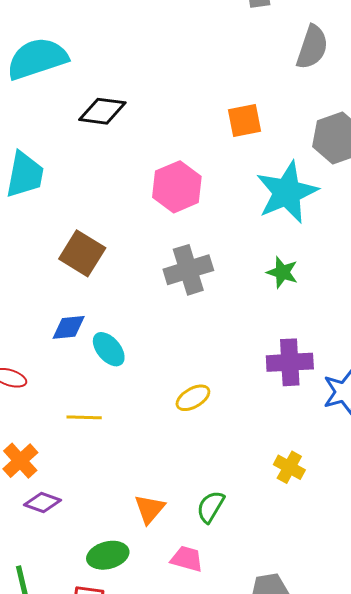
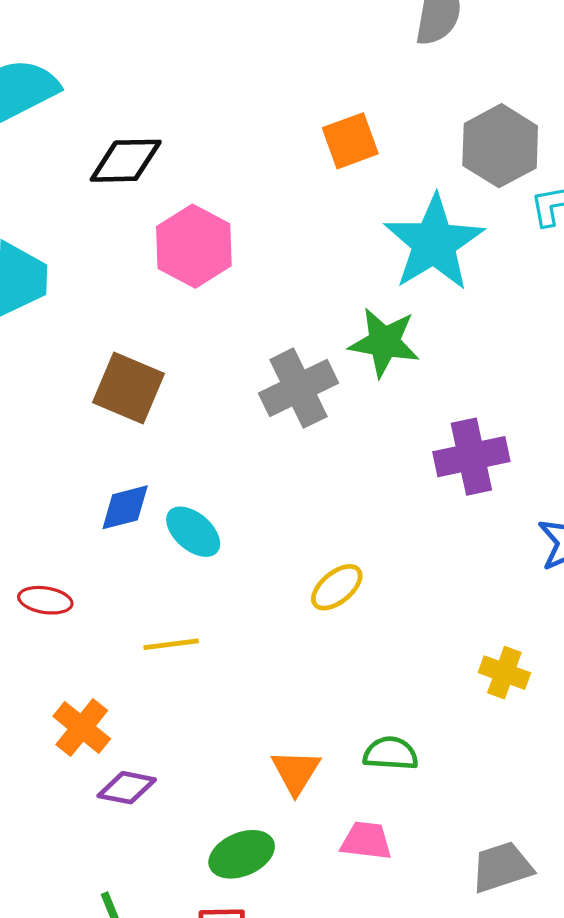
pink hexagon: (177, 187) -> (194, 246), moved
green star: (282, 272) -> (384, 342), moved, size x1.4
purple cross: (290, 362) -> (471, 457), moved
green semicircle: (211, 507) -> (391, 753), turned 72

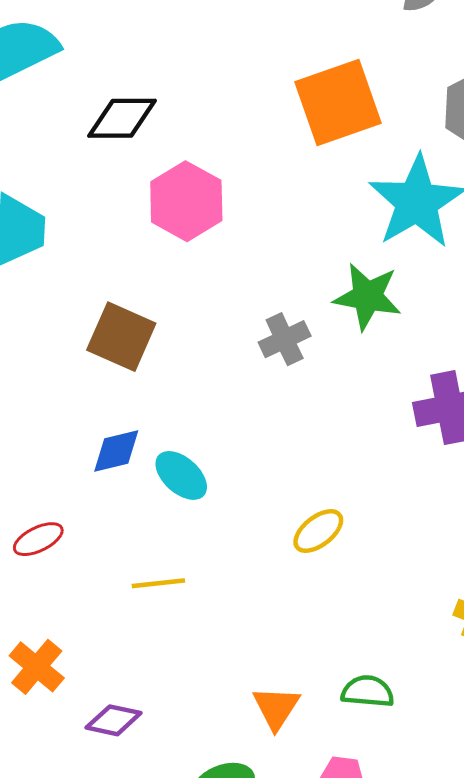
orange square: (350, 141) -> (338, 103), size x1.6
gray cross: (298, 388) -> (285, 339), size x0.7
red ellipse: (45, 600) -> (38, 539), turned -36
orange cross: (82, 728) -> (37, 667), moved

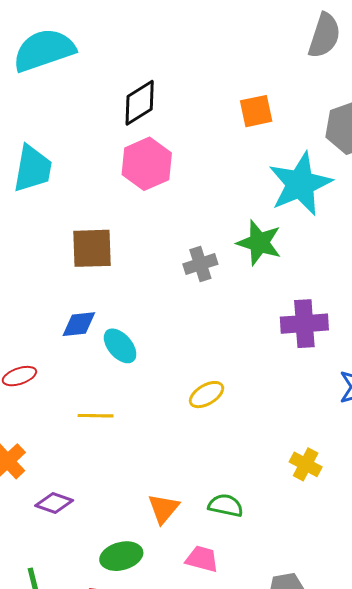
orange square: (338, 103) -> (256, 111), size x0.6
black diamond: (122, 118) -> (140, 103), moved, turned -39
brown square: (121, 337) -> (92, 248), turned -33

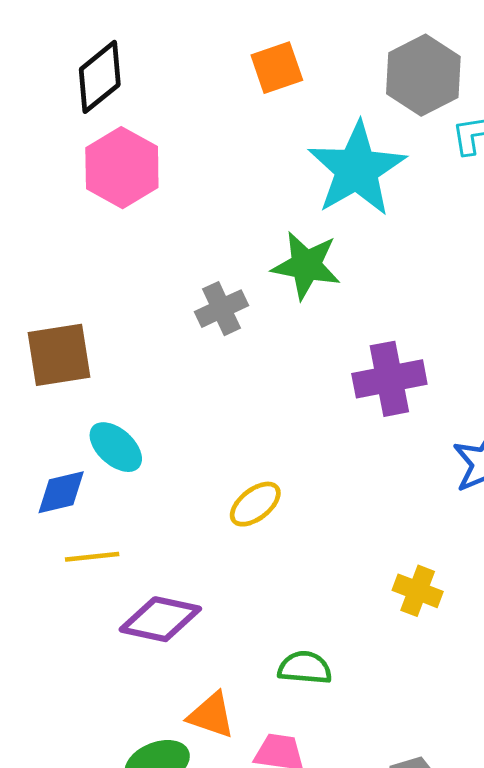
brown square: (92, 248) -> (59, 355), moved
blue diamond: (79, 324) -> (61, 492), moved
purple diamond: (54, 503) -> (160, 619), moved, size x1.4
orange triangle: (163, 508) -> (211, 715), moved, turned -44

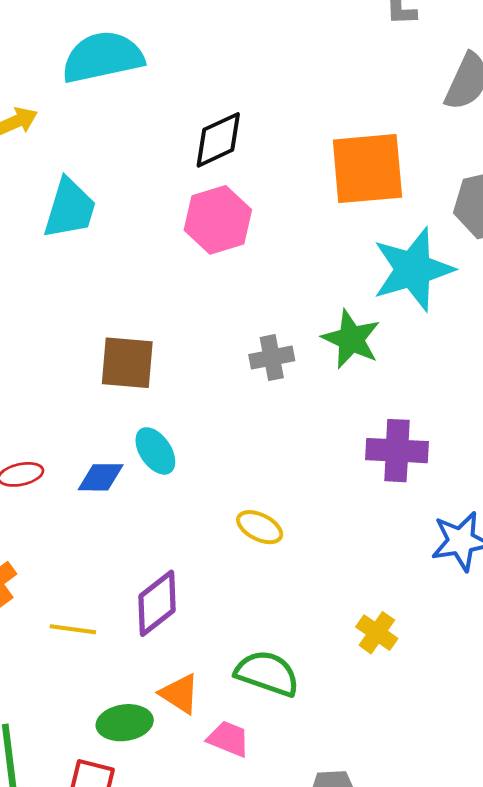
orange square: (277, 68) -> (367, 169), size x1.8
yellow ellipse: (255, 504) -> (260, 527), turned 51
yellow line: (92, 557) -> (73, 629), moved
purple diamond: (160, 619) -> (157, 603), turned -64
green semicircle: (305, 668) -> (267, 673), size x1.4

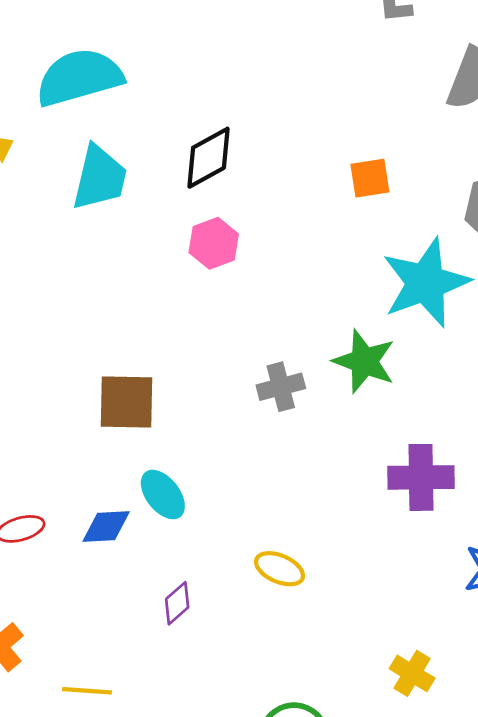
orange square: (367, 169) -> (370, 178), size x0.5
cyan trapezoid: (70, 209) -> (100, 178), moved
pink hexagon: (218, 220) -> (214, 243), size x0.7
purple diamond: (157, 603) -> (177, 603), moved, size x0.6

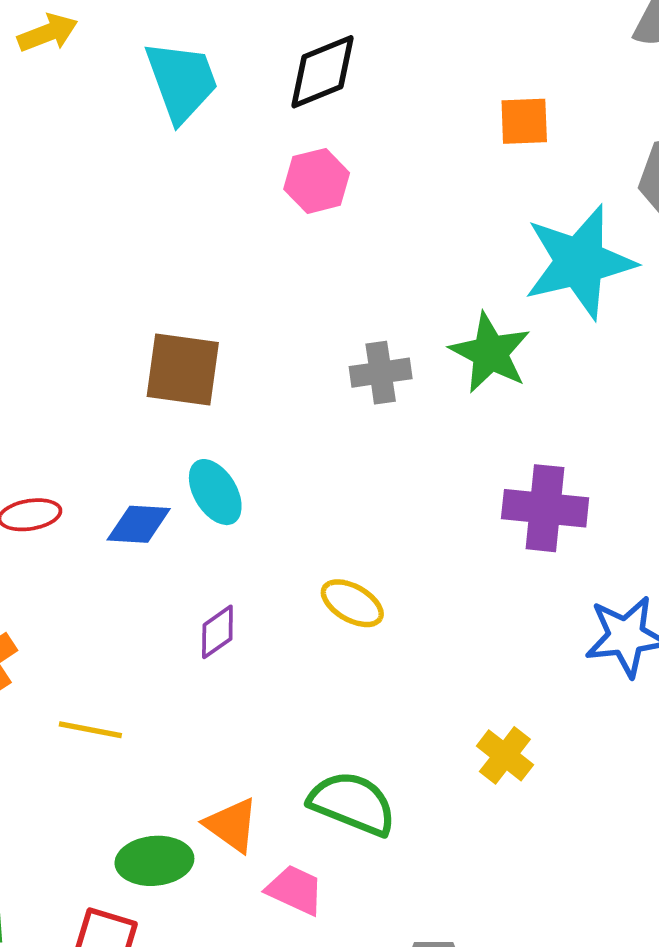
cyan trapezoid: (100, 178) -> (182, 81), turned -40

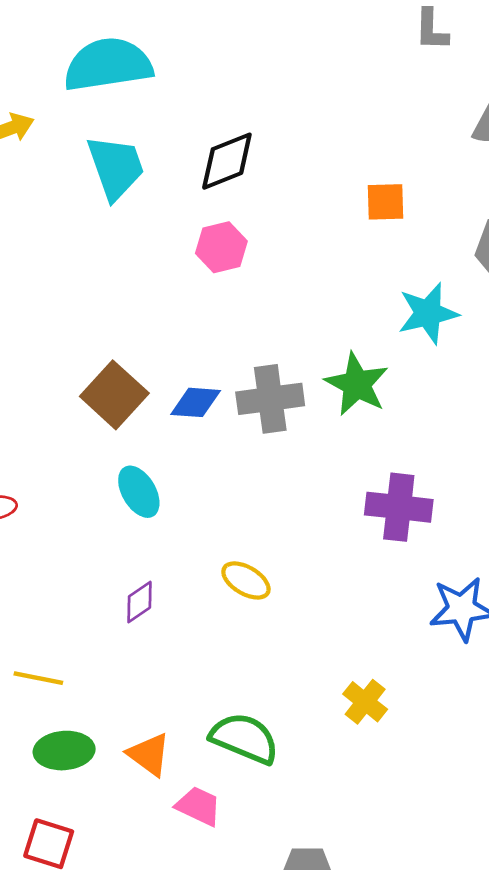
cyan star: (579, 262) -> (428, 313), size x0.7
brown square: (183, 370) -> (114, 395), turned 34
gray cross: (381, 373) -> (270, 399), size x1.4
blue diamond: (139, 524) -> (196, 402), moved
green ellipse: (154, 861) -> (64, 751), moved

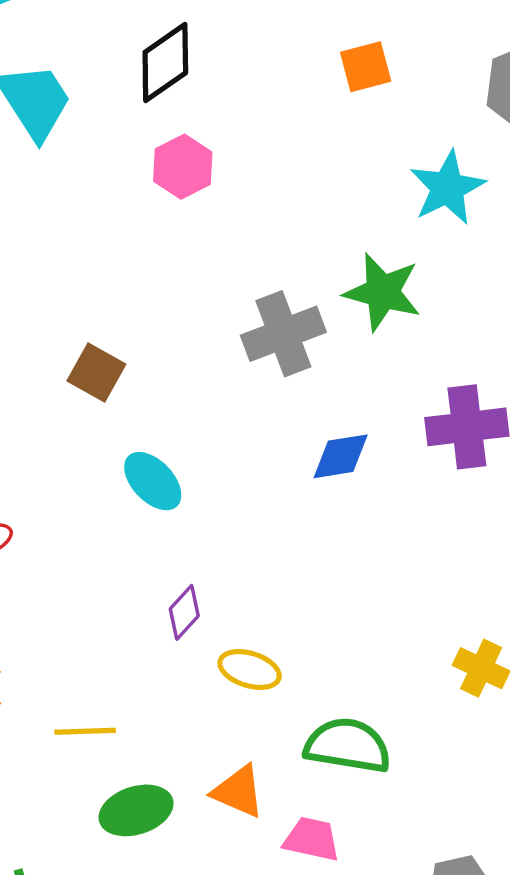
brown square: (114, 395) -> (96, 373), size x0.7
blue diamond: (196, 402) -> (341, 456), moved
yellow ellipse: (246, 580) -> (250, 670), moved

